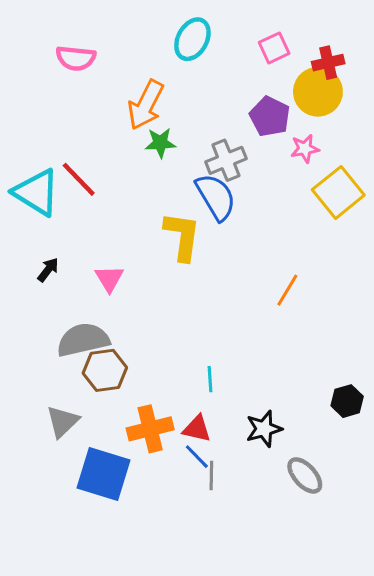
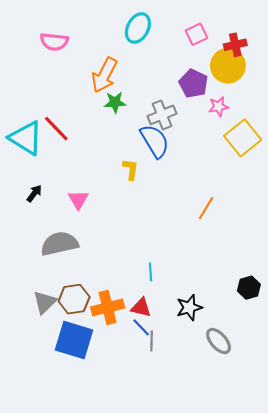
yellow L-shape: (182, 236) -> (131, 169), size x0.6
brown hexagon: (105, 370) -> (74, 299), moved

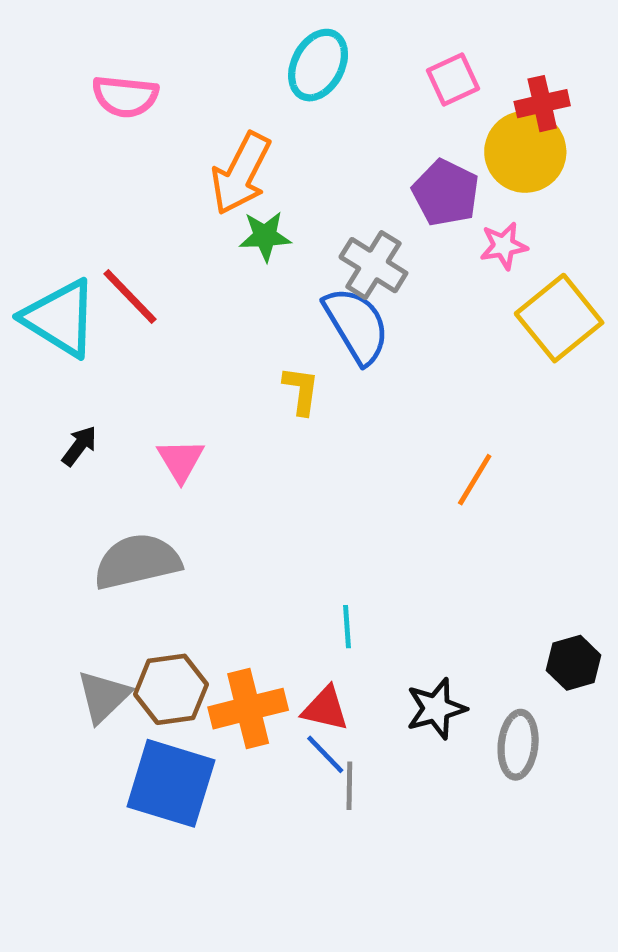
gray cross: (162, 115) -> (373, 265), turned -36
gray ellipse: (219, 341) -> (518, 745), moved, turned 48

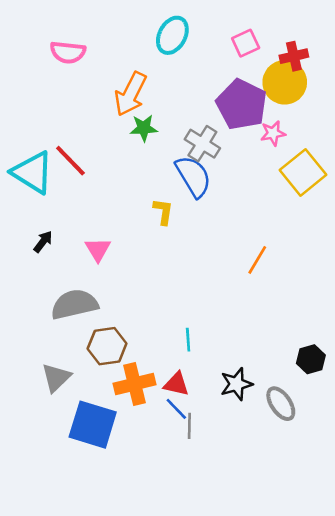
purple pentagon: (446, 193) -> (242, 104), size x1.4
brown hexagon: (171, 689) -> (107, 346), moved
gray ellipse: (518, 745) -> (281, 404), turned -40

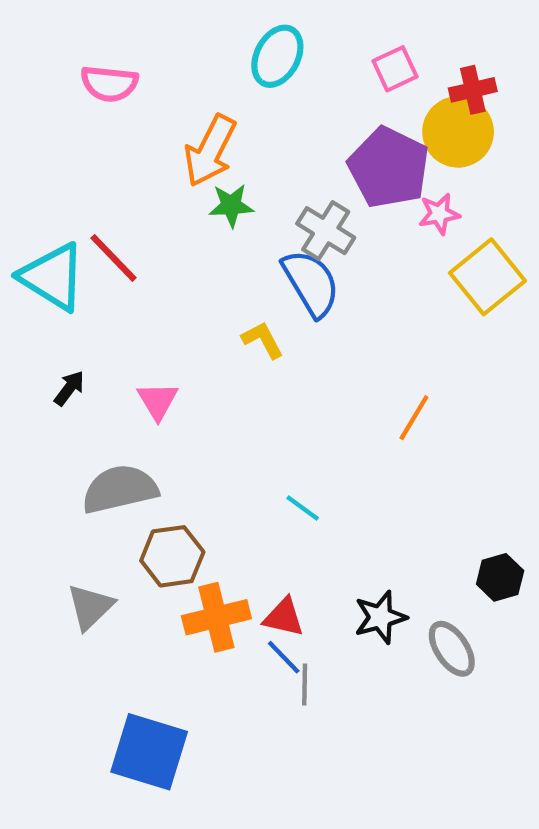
yellow L-shape: (163, 212) -> (263, 340), turned -36
cyan line: (188, 340) -> (303, 508), moved, turned -50
blue square: (93, 425) -> (149, 752), moved

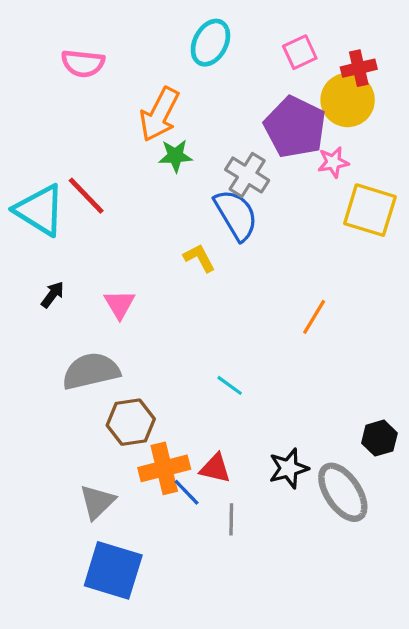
yellow square: (487, 277) -> (370, 210), turned -34
gray triangle: (90, 607) -> (97, 502), moved
gray ellipse: (452, 649) -> (343, 492), size x1.4
blue line: (284, 657) -> (187, 492), moved

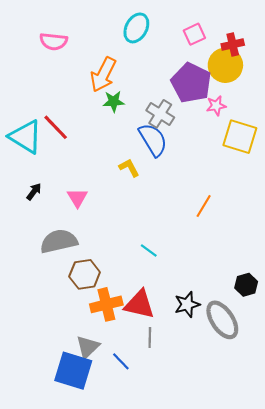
red triangle: (215, 468) -> (139, 304), size x1.5
blue line: (187, 492) -> (121, 361), moved
gray triangle: (97, 502) -> (88, 347), moved

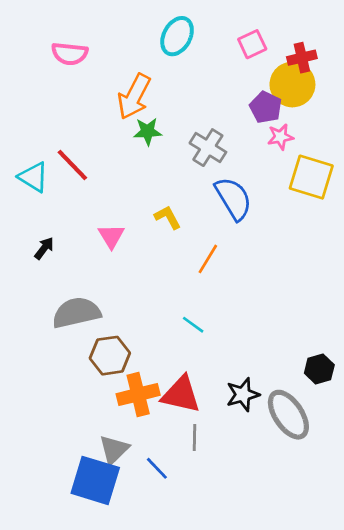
purple pentagon: (191, 83) -> (266, 107), moved, size x0.6
cyan triangle: (26, 137) -> (33, 177), size x0.7
blue semicircle: (153, 140) -> (233, 199), moved
pink triangle: (77, 198) -> (111, 236), moved
orange line: (204, 206) -> (208, 259), moved

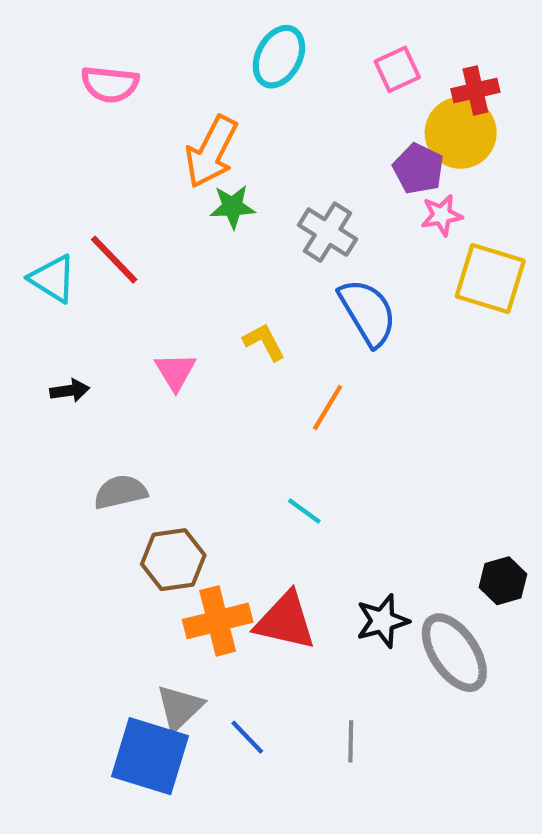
black arrow: (44, 248) -> (70, 391), turned 45
gray semicircle: (76, 313) -> (120, 492), size x0.7
gray line: (194, 437) -> (351, 741), moved

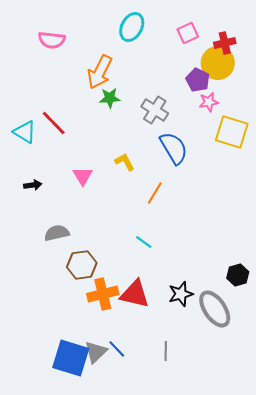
gray triangle: (180, 708) -> (96, 352), moved

